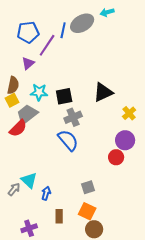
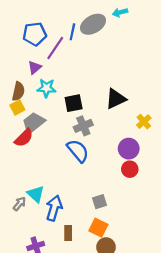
cyan star: (39, 92) -> (47, 88), moved
purple circle: (125, 140) -> (129, 149), moved
blue arrow: (46, 193) -> (54, 208), size x1.6

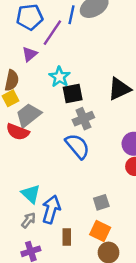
cyan star: (47, 88) -> (60, 77), moved, turned 30
red semicircle: (24, 138) -> (18, 132), turned 66
gray arrow: (19, 204) -> (28, 220), moved

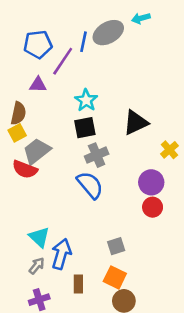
purple triangle: (30, 54) -> (38, 85), turned 42
cyan star: (60, 77) -> (86, 100), moved

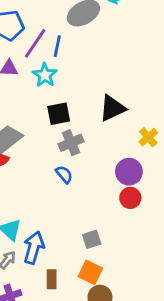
blue line: (84, 42) -> (57, 46), moved
cyan star: (86, 100) -> (45, 75), moved
blue semicircle: (90, 185) -> (64, 174), size x0.6

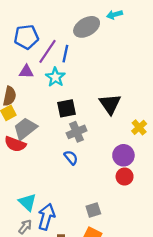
black triangle: (112, 108) -> (110, 104), turned -40

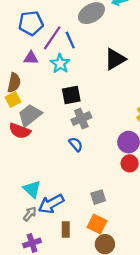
blue line: (65, 54) -> (70, 40), turned -36
black triangle: (110, 104) -> (115, 59), moved, turned 35
blue arrow: (46, 217) -> (51, 204), turned -135

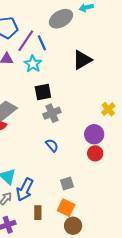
blue semicircle: (76, 144) -> (52, 145), moved
blue arrow: (51, 204) -> (25, 190), turned -35

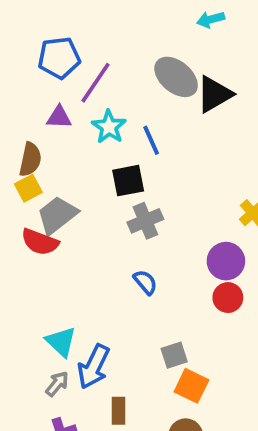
gray ellipse: (61, 19) -> (176, 77), moved, turned 70
blue line: (42, 43) -> (151, 140), moved
black triangle: (82, 60) -> (214, 94), moved
orange square: (66, 208) -> (191, 386), moved

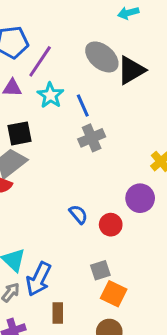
black square: (128, 181) -> (20, 133), moved
gray cross: (145, 221) -> (92, 138), moved
red circle: (228, 298) -> (111, 225), moved

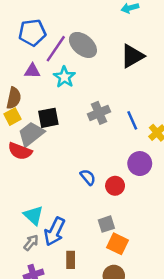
gray ellipse: (102, 57) -> (83, 45), moved
blue line: (83, 106) -> (132, 120), moved
black square: (20, 133) -> (48, 118), moved

